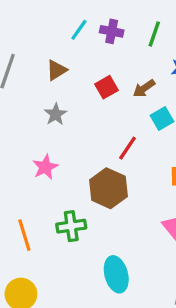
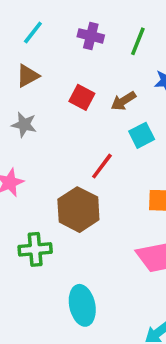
cyan line: (79, 30) -> (33, 32), moved
red square: (106, 87) -> (82, 97), turned -35
gray star: (56, 114) -> (24, 125), turned -30

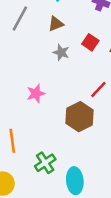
gray star: (24, 125) -> (61, 52), moved
green cross: (35, 249) -> (45, 163), moved, turned -35

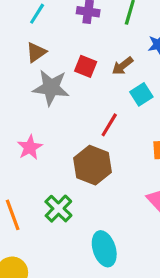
gray star: (61, 52) -> (51, 88), size x1.6
green cross: (45, 163) -> (58, 209), moved

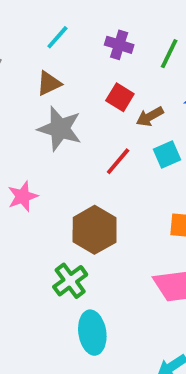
red square: (86, 66) -> (120, 97), moved
red line: (109, 125) -> (118, 161), moved
green cross: (58, 209) -> (70, 281), moved

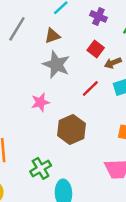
pink star: (23, 196) -> (40, 102), moved
green cross: (70, 281) -> (41, 168), moved

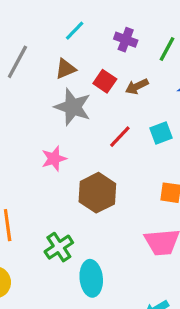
red square: (96, 49) -> (105, 81), moved
brown arrow: (113, 63) -> (137, 86), moved

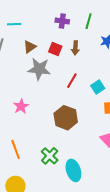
cyan line: (75, 31) -> (14, 24), moved, turned 56
brown arrow: (137, 86) -> (75, 48), turned -48
cyan square: (161, 133) -> (98, 87), moved
pink star: (54, 159) -> (21, 106), moved

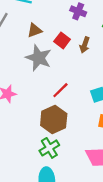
red line: (72, 81) -> (60, 90), moved
green cross: (50, 156) -> (49, 148), moved

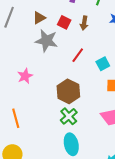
red line: (60, 90) -> (78, 55), moved

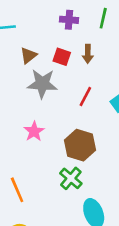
pink star: (25, 76) -> (34, 131), moved
green cross: (69, 116) -> (71, 178), moved

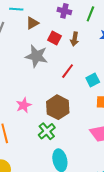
brown triangle: (28, 55) -> (32, 23), moved
pink star: (34, 131) -> (24, 105), moved

